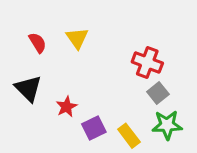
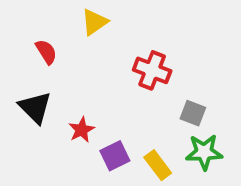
yellow triangle: (77, 38) -> (95, 22), moved, turned 30
red cross: (147, 62) -> (152, 70), moved
gray square: (158, 93) -> (193, 113), turned -30

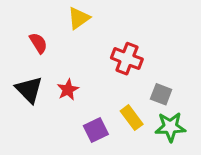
red star: (82, 130) -> (68, 90), moved
yellow rectangle: (158, 165) -> (132, 118), moved

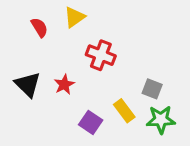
red semicircle: (38, 43) -> (39, 27), moved
red cross: (127, 59) -> (101, 55), moved
purple square: (96, 130) -> (91, 122), turned -30

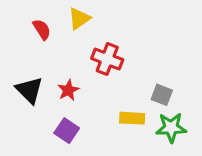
yellow rectangle: (124, 111) -> (132, 118), turned -50
purple square: (91, 122) -> (67, 131), moved

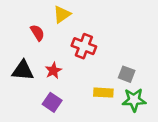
red semicircle: (42, 29) -> (37, 33), moved
black triangle: (29, 90) -> (23, 71), turned -40

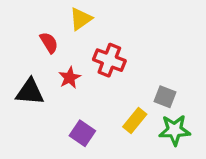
red star: (53, 71) -> (70, 78), moved
yellow rectangle: (103, 93) -> (135, 121), turned -54
purple square: (52, 102) -> (82, 133), moved

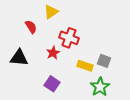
red star: (70, 78) -> (53, 53), moved
yellow rectangle: (135, 121) -> (85, 66), moved, turned 70
green star: (175, 130) -> (100, 87), moved, turned -30

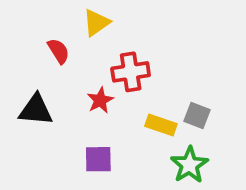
red cross: (69, 38) -> (131, 72), turned -30
purple square: (52, 84) -> (98, 159), turned -35

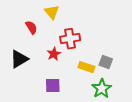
yellow triangle: (96, 23) -> (52, 12), turned -35
black triangle: (36, 110) -> (19, 59), turned -36

